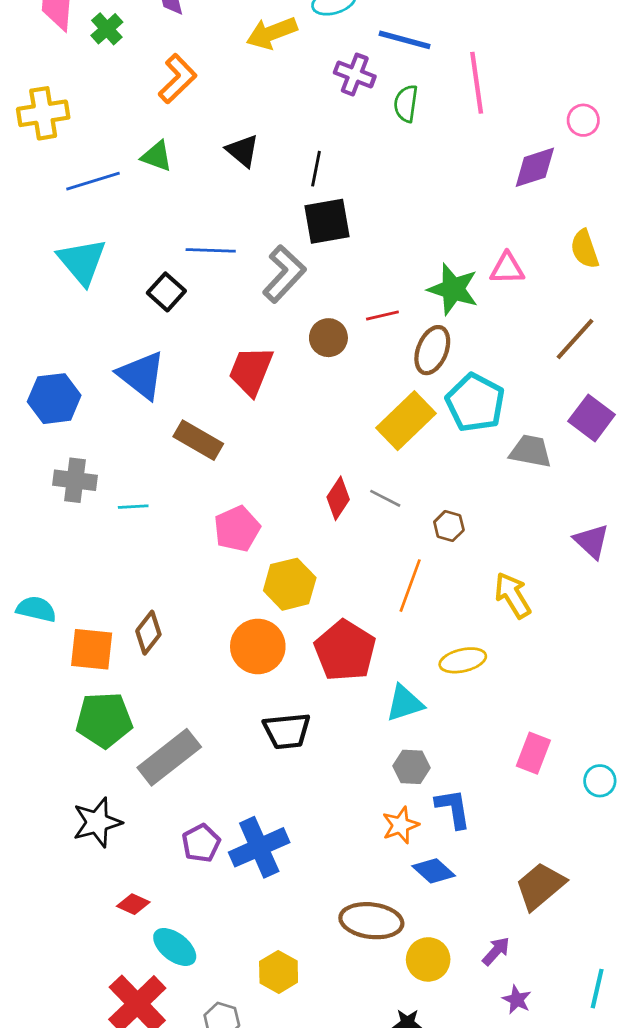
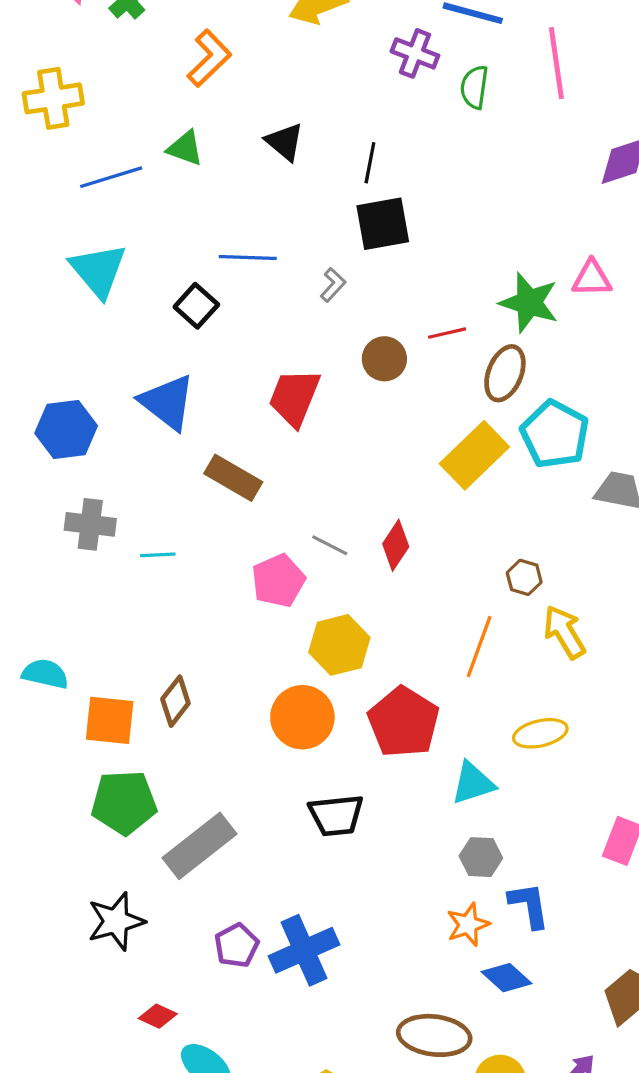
gray L-shape: (284, 274) -> (333, 285), size x0.5
gray line: (385, 498) -> (330, 545), moved
yellow arrow: (513, 595) -> (564, 632), moved

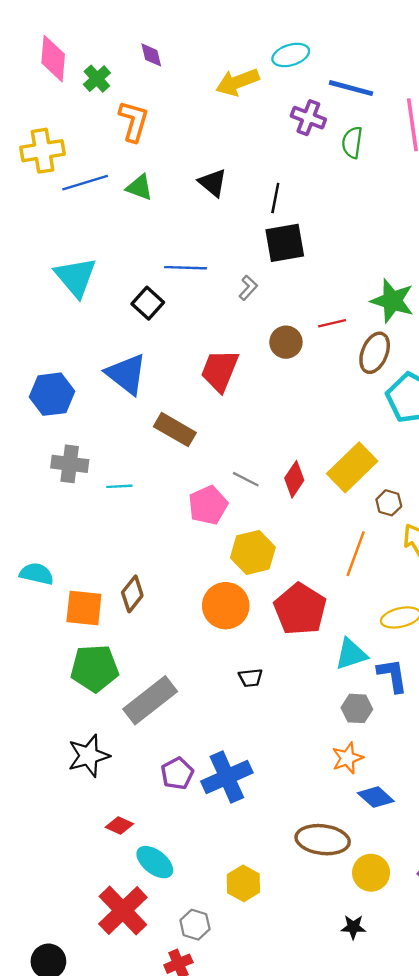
orange L-shape: (209, 58) -> (134, 121), moved, turned -30
blue line: (111, 177) -> (85, 183), moved
yellow rectangle: (474, 455) -> (352, 467), moved
black trapezoid: (336, 815) -> (251, 678), size x0.6
blue L-shape: (529, 905) -> (392, 675), moved

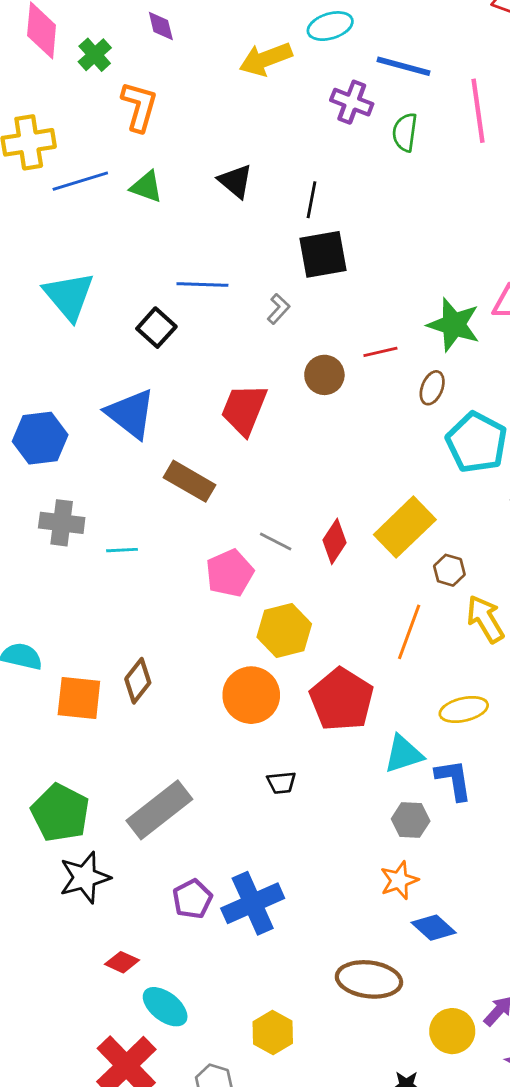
brown ellipse: (375, 353) -> (432, 388), size x0.7
green pentagon: (95, 668) -> (60, 813), moved, turned 30
yellow circle: (371, 873) -> (452, 1031), moved

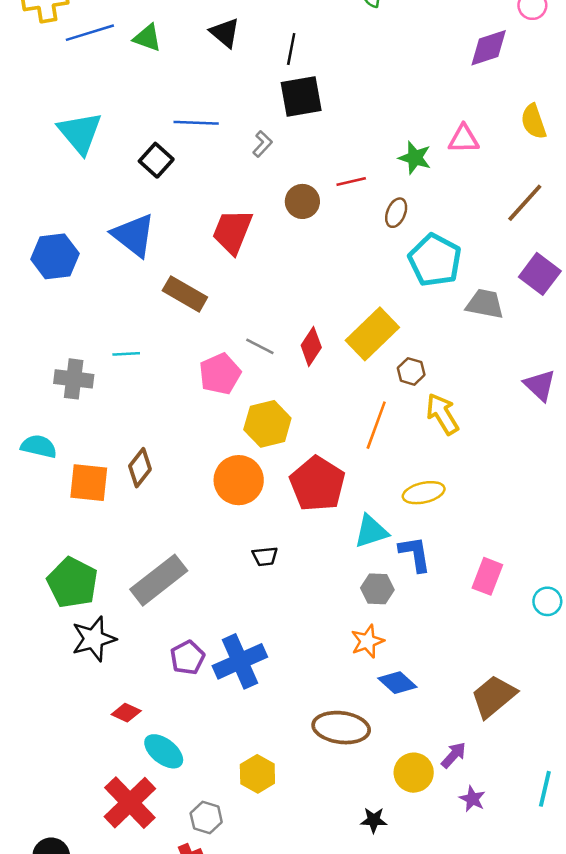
green star: (454, 325) -> (415, 158), size x0.7
gray cross: (62, 523) -> (74, 379), moved

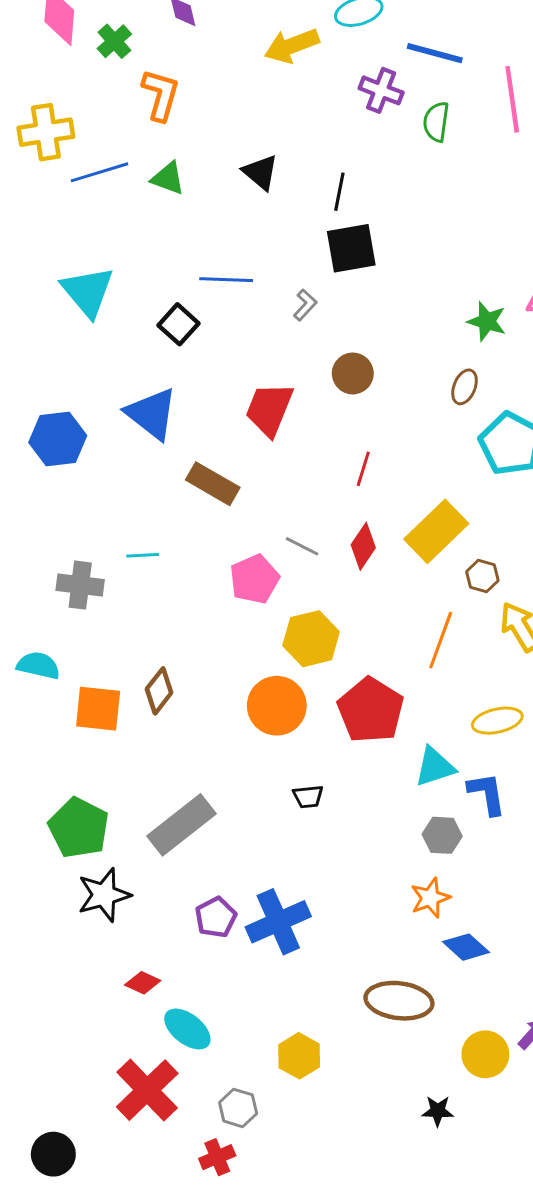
red line: (351, 181) -> (363, 469), moved, turned -60

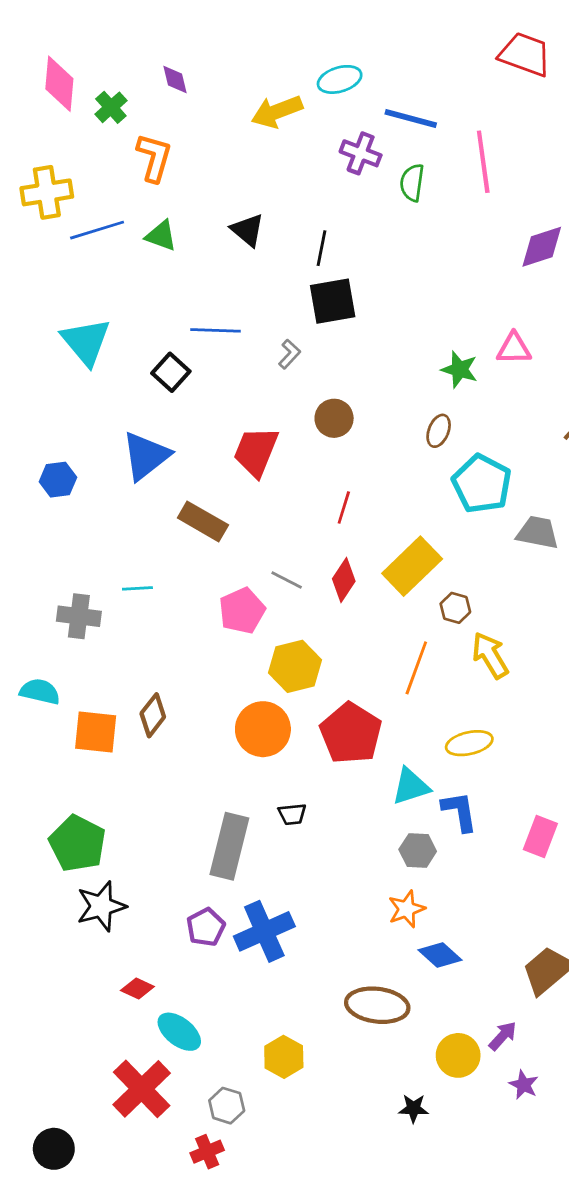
blue triangle: (152, 414) -> (146, 456), turned 44
blue hexagon: (58, 439) -> (58, 480), size x0.7
gray rectangle: (181, 825) -> (229, 846), moved, turned -38

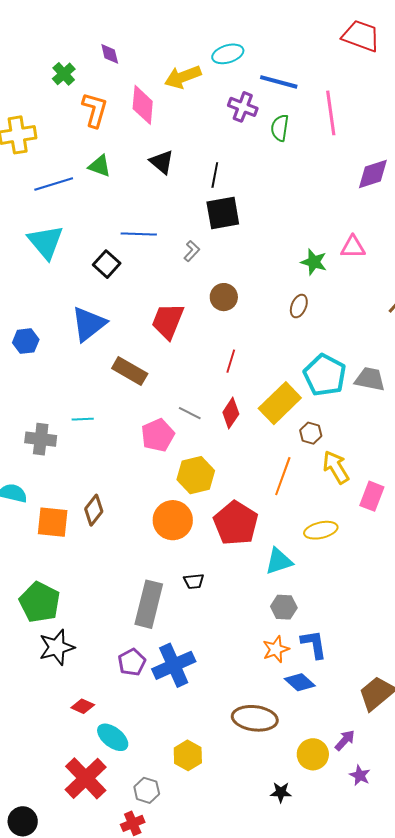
pink diamond: (59, 84) -> (143, 105), moved
blue line: (97, 230) -> (54, 184), moved
cyan pentagon: (482, 484) -> (325, 375), moved
blue L-shape: (459, 811) -> (314, 644), moved
pink rectangle: (540, 837) -> (372, 496), moved

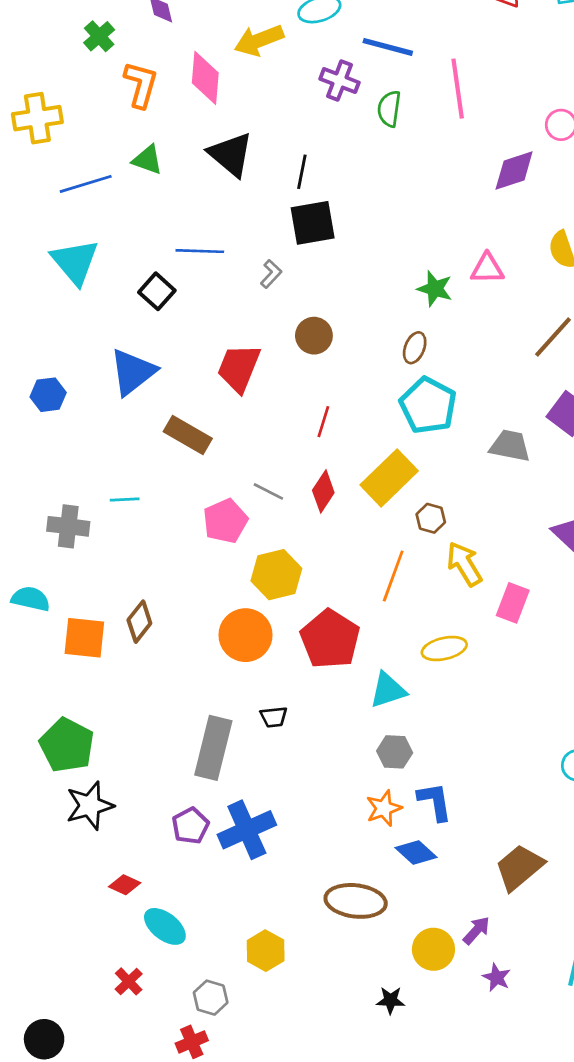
black triangle: (162, 162) -> (231, 154), size x1.4
cyan pentagon: (325, 375) -> (428, 405), moved
red cross: (86, 778) -> (129, 981), size x0.5

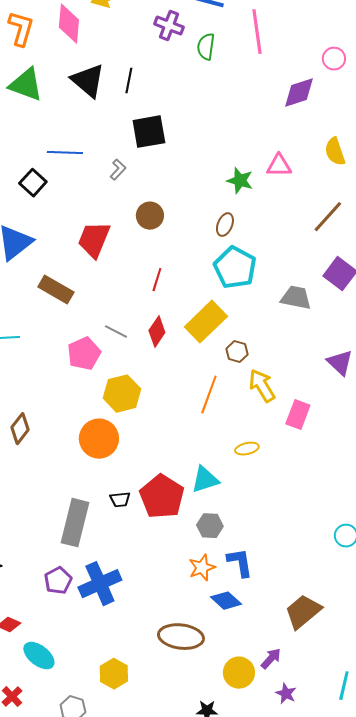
green triangle: (147, 160) -> (26, 85), size x1.5
black line: (302, 172) -> (129, 81), moved
red pentagon: (330, 639) -> (162, 497), moved
yellow ellipse: (444, 648) -> (247, 449), size x0.7

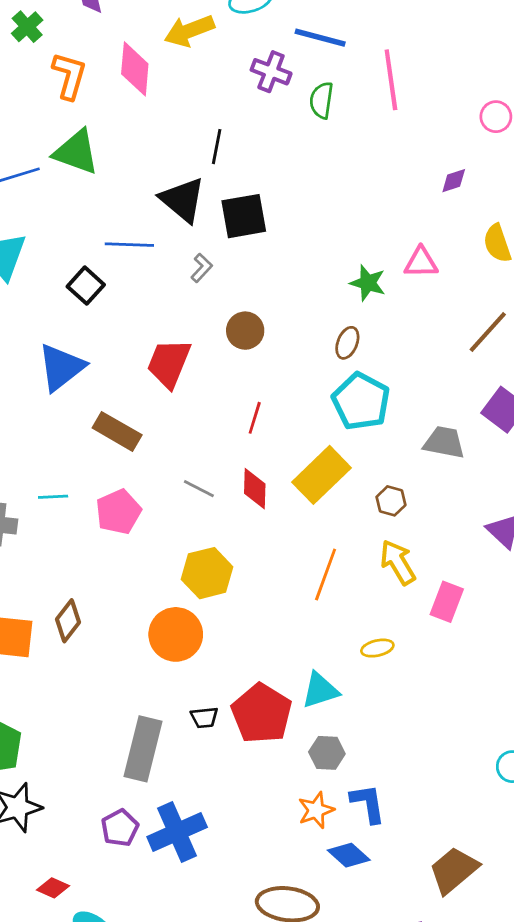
black triangle: (88, 81) -> (182, 200), moved
purple diamond: (299, 93) -> (454, 181), moved, size x0.6
red diamond: (157, 332) -> (255, 489), turned -32
brown hexagon: (237, 352) -> (391, 501), moved
pink pentagon: (84, 354) -> (118, 512), moved

